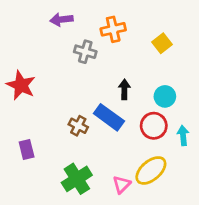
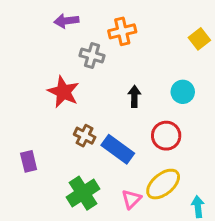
yellow square: (162, 43) -> (199, 39), moved
red star: (21, 85) -> (63, 92), moved
cyan circle: (165, 96) -> (183, 92), moved
blue rectangle: (109, 117) -> (118, 149), moved
cyan arrow: (183, 136) -> (198, 207), moved

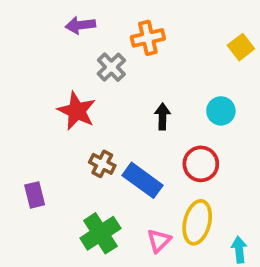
gray cross: (92, 56) -> (111, 67), turned 30
yellow ellipse: (163, 184) -> (197, 222), turned -36

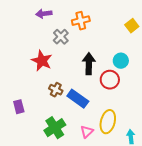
black arrow: (162, 116) -> (89, 64), size x1.5
red circle: (201, 164) -> (110, 80), moved

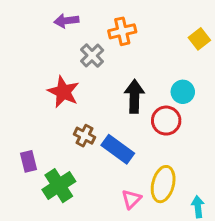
green cross: (55, 128) -> (59, 186), moved

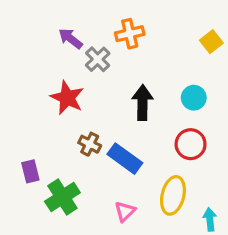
purple arrow: (66, 21) -> (70, 38), moved, turned 45
red circle: (166, 121) -> (191, 144), moved
pink triangle: (131, 199) -> (125, 211), moved

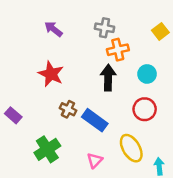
orange cross: (130, 34) -> (118, 50), moved
gray cross: (98, 59) -> (104, 28), moved, turned -36
purple rectangle: (30, 171) -> (13, 115), moved, turned -35
yellow ellipse: (173, 195) -> (131, 148), turned -44

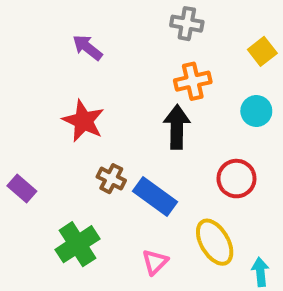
gray cross: (104, 28) -> (187, 24), moved
cyan circle: (147, 74) -> (256, 111), moved

